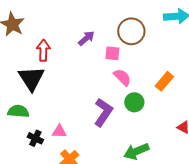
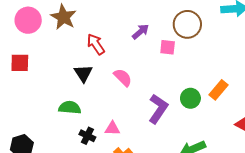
red arrow: (43, 50) -> (96, 44), turned -35
pink semicircle: (122, 77) -> (123, 77), moved
black triangle: (31, 78) -> (83, 73), size x0.7
orange rectangle: (164, 81) -> (219, 90), moved

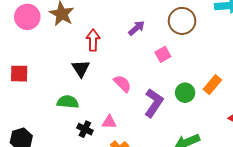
red arrow: (96, 44) -> (93, 40), turned 35
pink square: (168, 47) -> (163, 54), moved, turned -35
red square: (20, 63) -> (19, 74), moved
pink semicircle: (123, 77) -> (122, 84), moved

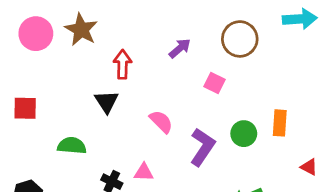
pink square: (163, 54) -> (214, 83), turned -35
orange rectangle: (212, 85) -> (280, 123), turned -36
green semicircle: (68, 102) -> (72, 146), moved

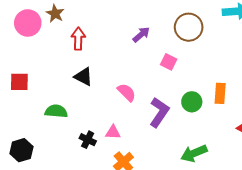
brown star: (81, 30) -> (55, 13), moved, size x0.7
red arrow: (122, 64) -> (78, 39), moved
black triangle: (106, 102) -> (83, 77), turned -30

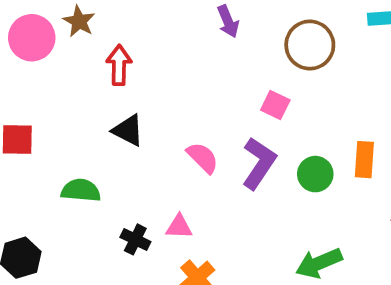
purple arrow: (141, 35) -> (228, 21), moved, turned 108
purple L-shape: (159, 112) -> (259, 163), moved

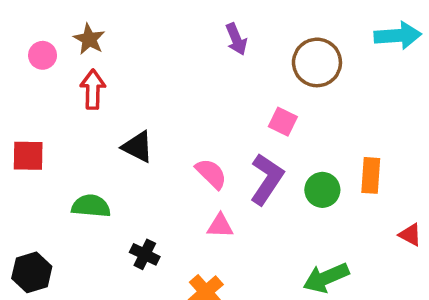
pink circle: (32, 38) -> (43, 55), size x0.6
red arrow: (119, 65) -> (93, 89), moved
pink triangle: (179, 227) -> (220, 226), moved

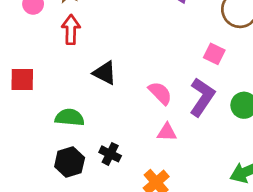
black hexagon: (32, 272) -> (70, 162), moved

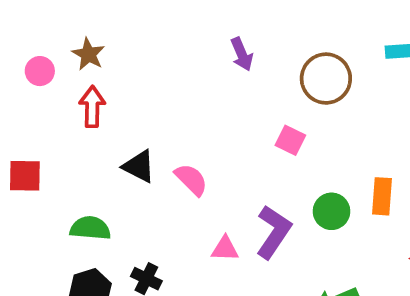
pink semicircle: (160, 93) -> (191, 180), moved
purple L-shape: (202, 97) -> (274, 232), moved

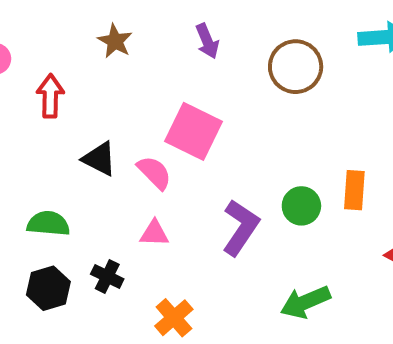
brown star: (88, 54) -> (115, 41), moved
pink square: (290, 140) -> (194, 131), moved, size x1.8
pink triangle: (225, 249) -> (154, 233), moved

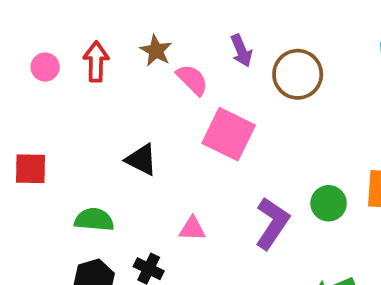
brown circle: (296, 67) -> (298, 74), moved
red arrow: (50, 96) -> (96, 62), moved
pink semicircle: (154, 173) -> (192, 80), moved

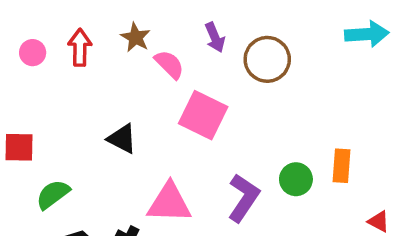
green semicircle: (94, 220) -> (53, 194), moved, turned -42
pink triangle: (192, 229) -> (169, 203), size x1.8

